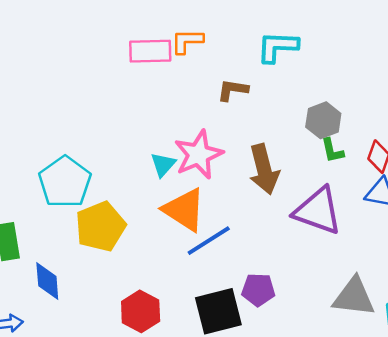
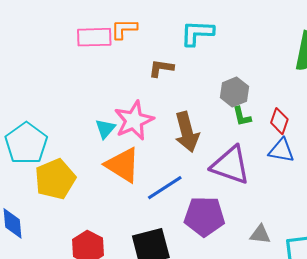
blue line: (209, 241) -> (165, 188), moved
purple pentagon: (258, 290) -> (204, 216), moved, size x1.5
gray triangle: (354, 297) -> (260, 234), size x0.6

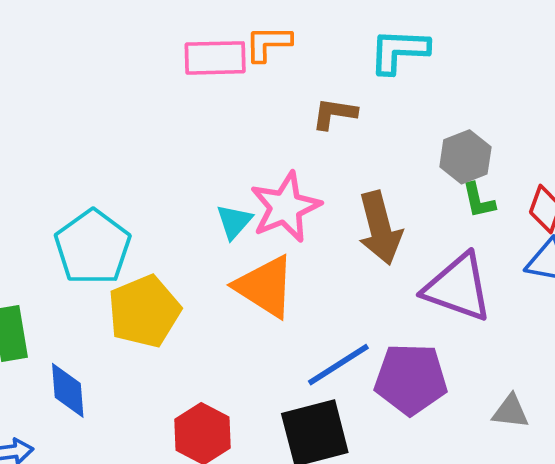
blue line: (165, 188) -> (338, 365), moved

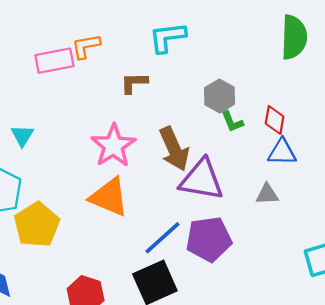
cyan triangle: (234, 222) -> (22, 136), moved
purple triangle: (458, 288) -> (201, 180), moved
gray triangle: (510, 412) -> (267, 194), moved

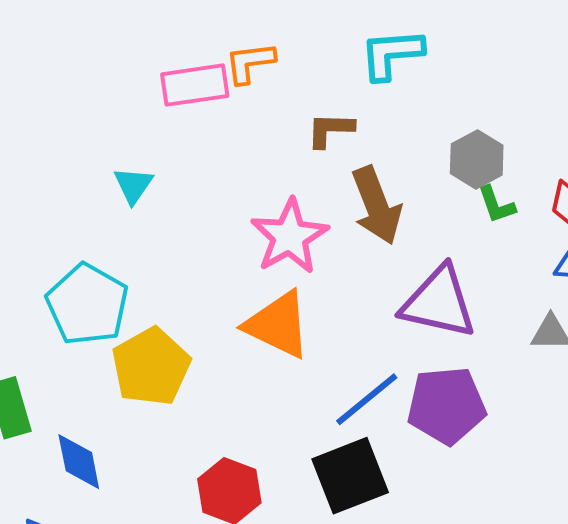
cyan triangle: (22, 136) -> (133, 185), moved
brown arrow: (174, 149) -> (377, 206), moved

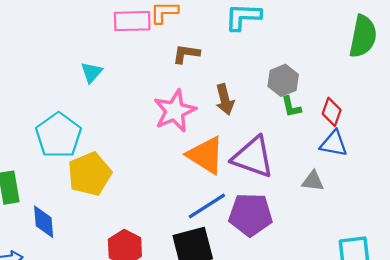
brown L-shape: (330, 130) -> (186, 54), moved
brown arrow: (377, 206) -> (225, 99), size x0.7
orange triangle: (278, 325) -> (206, 155), moved

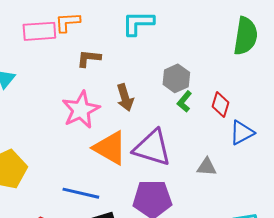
green L-shape: (291, 107) -> (184, 101), turned 55
blue triangle: (334, 144) -> (242, 133), moved, turned -36
blue line: (207, 206) -> (81, 193), moved, turned 48

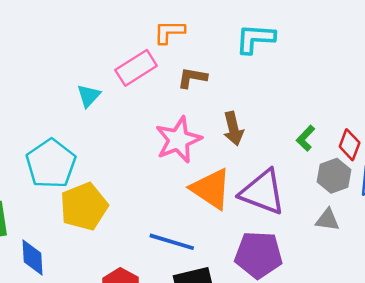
pink rectangle: (39, 31) -> (136, 68), moved, turned -32
gray hexagon: (176, 78) -> (334, 176), moved

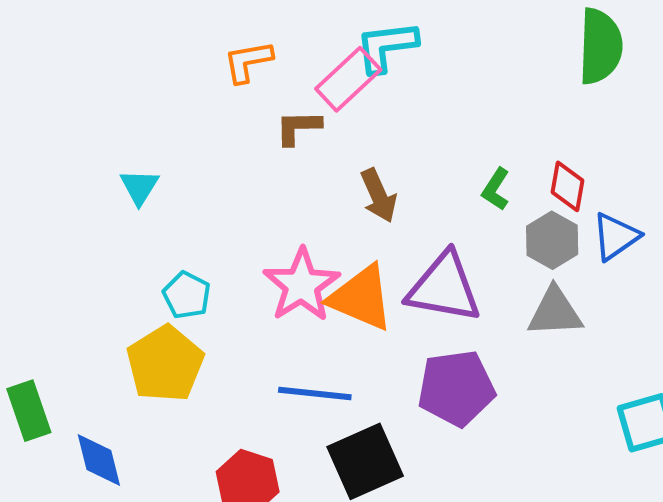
pink rectangle: (136, 68) -> (348, 79), moved
pink star: (178, 140) -> (302, 285), moved
cyan pentagon: (51, 164) -> (187, 295), moved, size x0.6
gray triangle: (327, 220) -> (555, 312), size x1.4

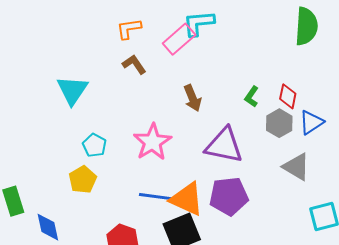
brown L-shape: (298, 127) -> (134, 64), moved, turned 55
cyan triangle: (139, 187) -> (72, 90), size x1.6
orange triangle: (361, 298) -> (187, 199), moved
gray triangle: (555, 312) -> (296, 167), moved, turned 32
yellow pentagon: (165, 364) -> (83, 180), size x0.7

